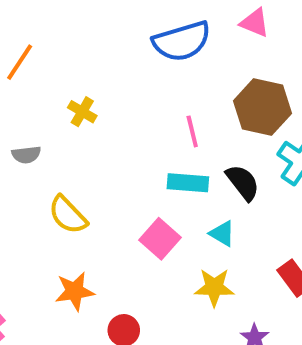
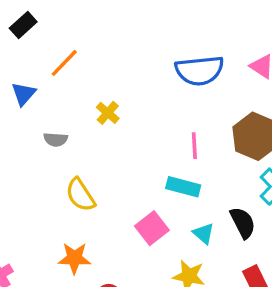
black semicircle: (243, 182) -> (243, 223), moved

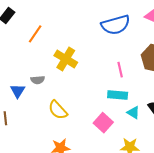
blue triangle: (24, 94) -> (18, 91), moved
yellow cross: (108, 113) -> (66, 59), size x1.6
cyan triangle: (203, 233) -> (133, 113), moved

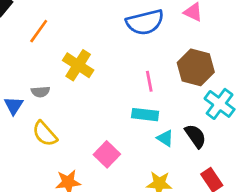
yellow semicircle: (58, 110) -> (45, 134), moved
pink square: (103, 123) -> (107, 154), moved

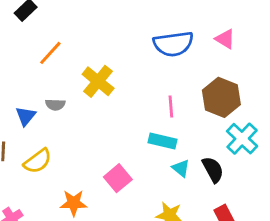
orange line: (39, 31) -> (50, 53), moved
yellow semicircle: (45, 134) -> (38, 161), moved, turned -92

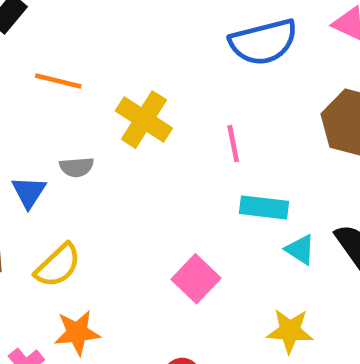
orange line: (50, 53) -> (58, 81), turned 68
pink line: (171, 107) -> (233, 144), moved
orange star: (74, 203) -> (77, 333), moved

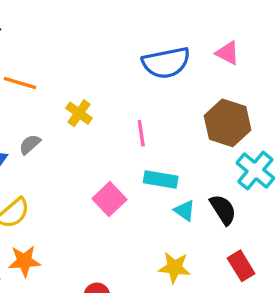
yellow cross: (144, 120) -> (79, 113), size x0.7
gray semicircle: (77, 167) -> (30, 144), turned 140
pink square: (196, 279) -> (109, 199), moved

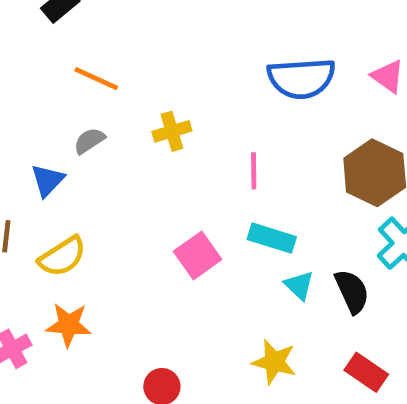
yellow cross: (79, 113) -> (172, 131), turned 30
gray semicircle: (30, 144) -> (89, 141), moved
red rectangle: (241, 266) -> (366, 372), turned -32

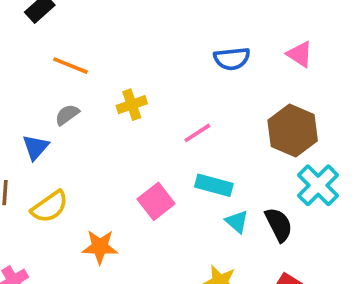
blue semicircle: (301, 78) -> (232, 59), size x0.7
pink line: (254, 171) -> (197, 133), turned 60
orange star: (69, 325) -> (100, 247), moved

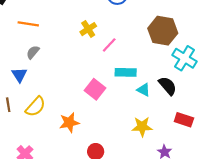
yellow cross: (132, 105) -> (88, 29), moved

